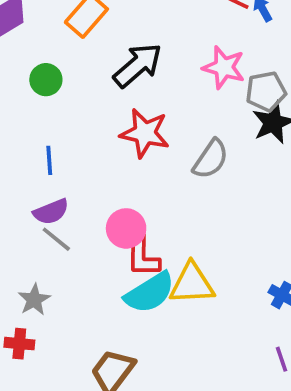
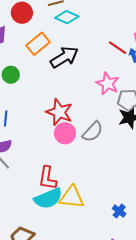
black arrow: (138, 65) -> (64, 57), moved
pink circle: (126, 228) -> (65, 133), moved

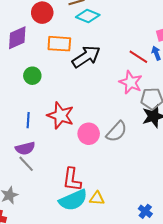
orange rectangle: (38, 44) -> (59, 44), turned 45
red line: (118, 48) -> (138, 57), moved
red star: (59, 112) -> (61, 115), moved
yellow triangle: (72, 197) -> (97, 198), size x0.6

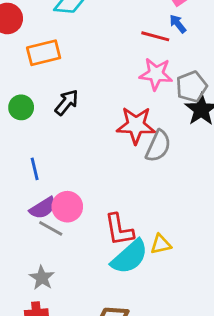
black arrow: (86, 57) -> (67, 102), moved, size x0.7
red star: (61, 115) -> (136, 125), moved
pink circle: (89, 134) -> (67, 207), moved

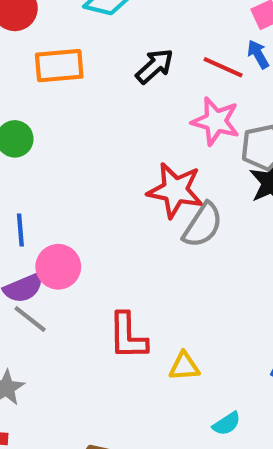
black arrow: (67, 102) -> (155, 66), moved
pink circle: (67, 207) -> (58, 267), moved
cyan semicircle: (130, 257) -> (227, 424), moved, size x0.5

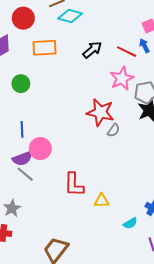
pink star: (216, 121) -> (122, 78), turned 30
gray semicircle: (203, 225) -> (113, 130), size x0.6
cyan semicircle: (227, 424) -> (130, 223), moved

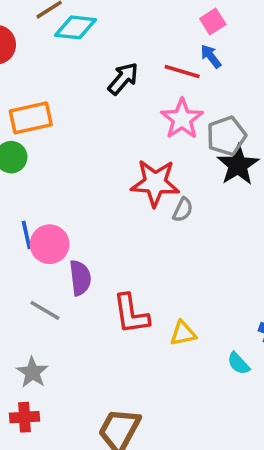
orange rectangle: (44, 48) -> (31, 118), moved
pink circle: (40, 149) -> (50, 244), moved
purple semicircle: (22, 159) -> (80, 278), moved, turned -66
cyan semicircle: (130, 223) -> (238, 363), turned 88

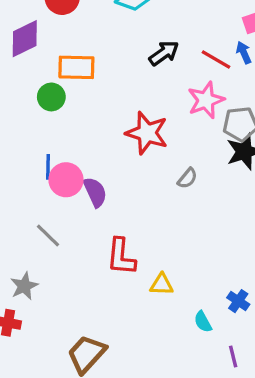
red star: (155, 183) -> (147, 133), moved
purple semicircle: (80, 278) -> (95, 192), moved, turned -32

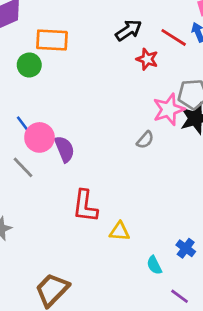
pink star: (206, 100) -> (169, 109), moved
red star: (147, 133) -> (147, 59), moved, size x0.6
blue line: (48, 167) -> (24, 126), turned -40
gray line: (48, 236) -> (23, 167), moved
purple line: (233, 356) -> (180, 296), turned -42

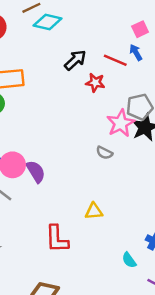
gray semicircle: (145, 140) -> (104, 153), turned 84
red L-shape: (85, 206) -> (57, 239), moved
yellow triangle: (120, 231) -> (94, 211), moved

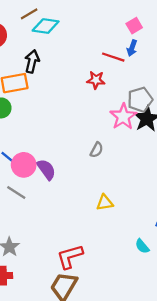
blue arrow: (136, 52) -> (132, 48), turned -126
black arrow: (75, 60) -> (32, 61), moved, turned -30
gray semicircle: (104, 153) -> (97, 150), moved, turned -84
red L-shape: (57, 239) -> (70, 257), moved, turned 80

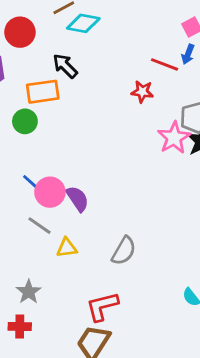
black arrow: (32, 61) -> (65, 66), turned -60
gray semicircle: (97, 150) -> (124, 251), moved, size x1.5
yellow triangle: (105, 203) -> (67, 248), moved

